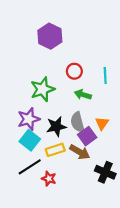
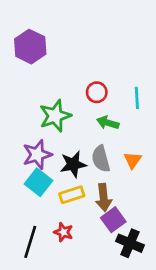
purple hexagon: (50, 36) -> (30, 47), moved
purple square: (87, 136) -> (113, 220), moved
brown arrow: (80, 152) -> (104, 198), turned 54
black line: (30, 167) -> (30, 242), moved, turned -40
black cross: (105, 172) -> (130, 243), moved

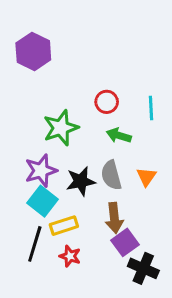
yellow rectangle: (72, 195) -> (64, 226), moved
black line: (30, 242) -> (35, 244), moved

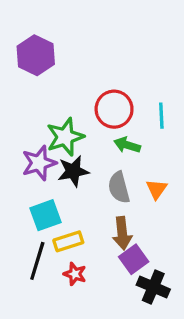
red circle: (107, 102) -> (114, 109), size x1.5
purple star: (41, 171) -> (39, 163), moved
black star: (81, 181) -> (73, 171), moved
cyan square: (42, 201) -> (45, 215), turned 32

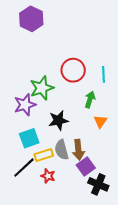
purple hexagon: (36, 55) -> (31, 19), moved
green arrow: (127, 145) -> (90, 100), moved, turned 91
black star: (73, 171) -> (58, 120), moved
gray semicircle: (119, 187) -> (62, 150), moved
black line: (37, 261) -> (24, 168), turned 30

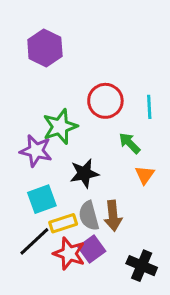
purple hexagon: (31, 19) -> (45, 48), moved
green arrow: (90, 100) -> (130, 143), turned -63
purple star: (25, 105) -> (36, 151), turned 30
purple square: (86, 167) -> (92, 249), moved
red star: (48, 176) -> (69, 254), size x1.5

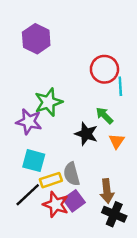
red circle: (105, 101) -> (104, 69), moved
black star: (84, 173) -> (86, 134), moved, turned 30
cyan square: (42, 199) -> (34, 161), turned 35
brown arrow: (113, 216) -> (107, 191), moved

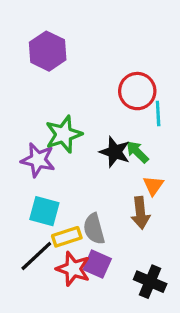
black star: (86, 134) -> (115, 152), moved
brown arrow: (107, 191) -> (140, 213), moved
purple square: (74, 201) -> (97, 264), turned -30

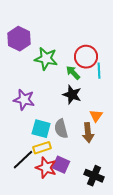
purple hexagon: (48, 51) -> (19, 39), moved
green star: (64, 134) -> (46, 59), moved, turned 30
green arrow: (137, 152) -> (73, 73), moved
cyan square: (44, 211) -> (41, 129), moved
gray semicircle: (94, 229) -> (61, 129), moved

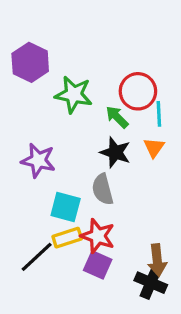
orange triangle: (96, 116) -> (154, 148), moved
gray semicircle: (61, 129) -> (103, 189), moved
brown arrow: (88, 133) -> (157, 260), moved
red star: (46, 168) -> (98, 236), moved

